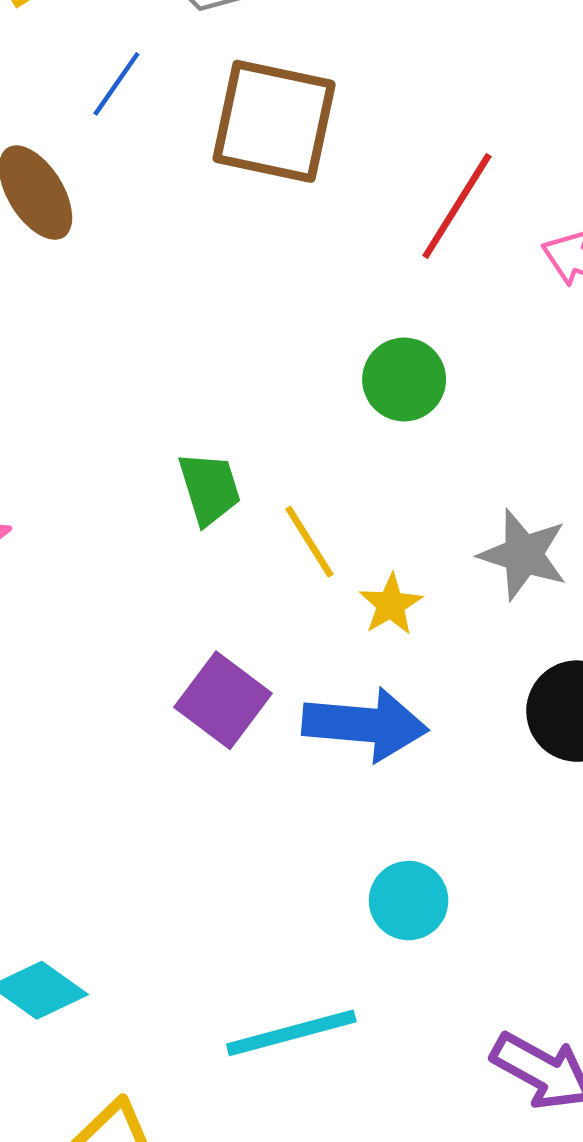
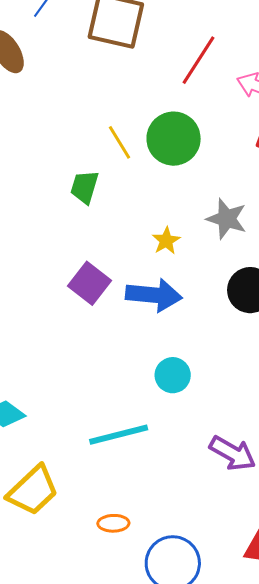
green circle: (404, 379) -> (174, 139), size x1.4
green trapezoid: (210, 488) -> (85, 187), turned -147
yellow line: (309, 542) -> (120, 142), moved

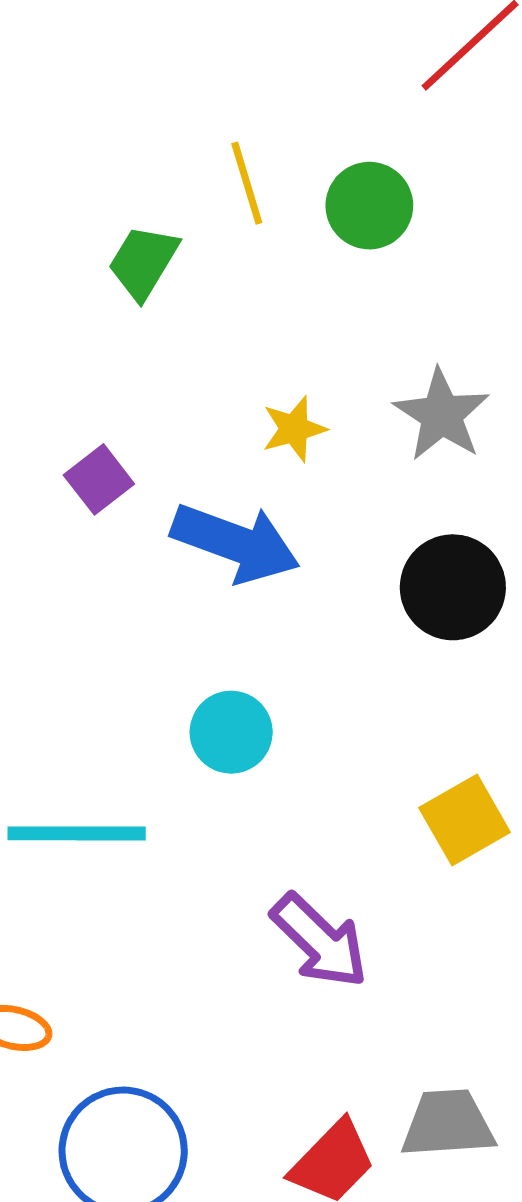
green circle: (174, 139) -> (369, 206), size x0.7
purple square: (90, 283) -> (99, 479), size x0.7

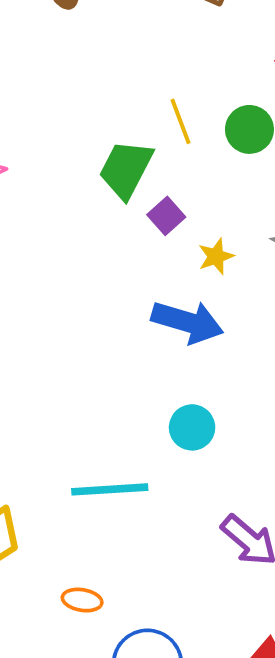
green trapezoid: (143, 262) -> (126, 169), size x1.4
purple square: (99, 479) -> (166, 216), moved

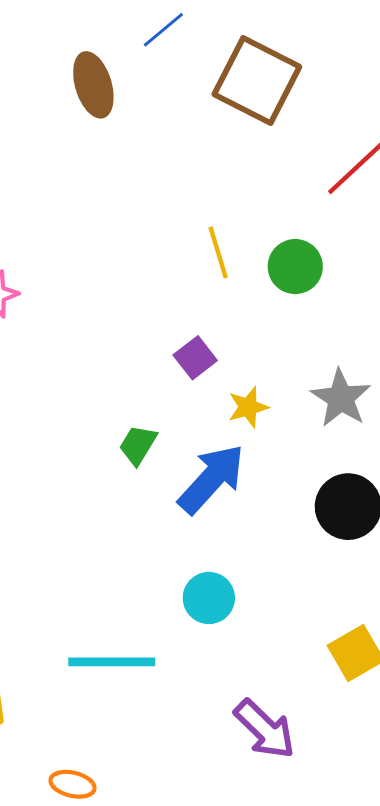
green trapezoid: (126, 169) -> (138, 445), moved, size x0.6
blue arrow: (187, 322) -> (211, 479), turned -68

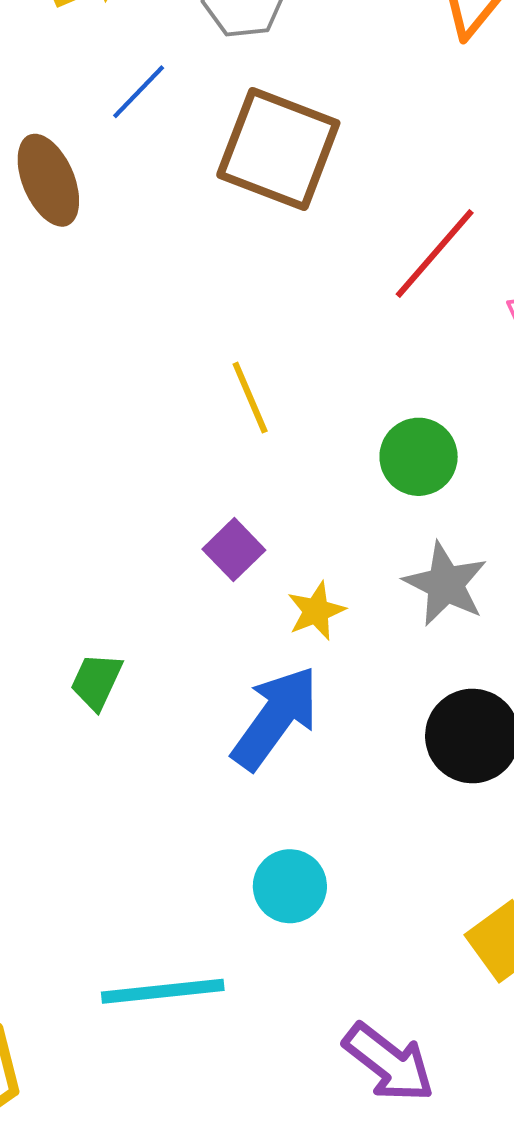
green circle: (295, 267) -> (419, 457), moved
green trapezoid: (138, 445) -> (97, 681), moved

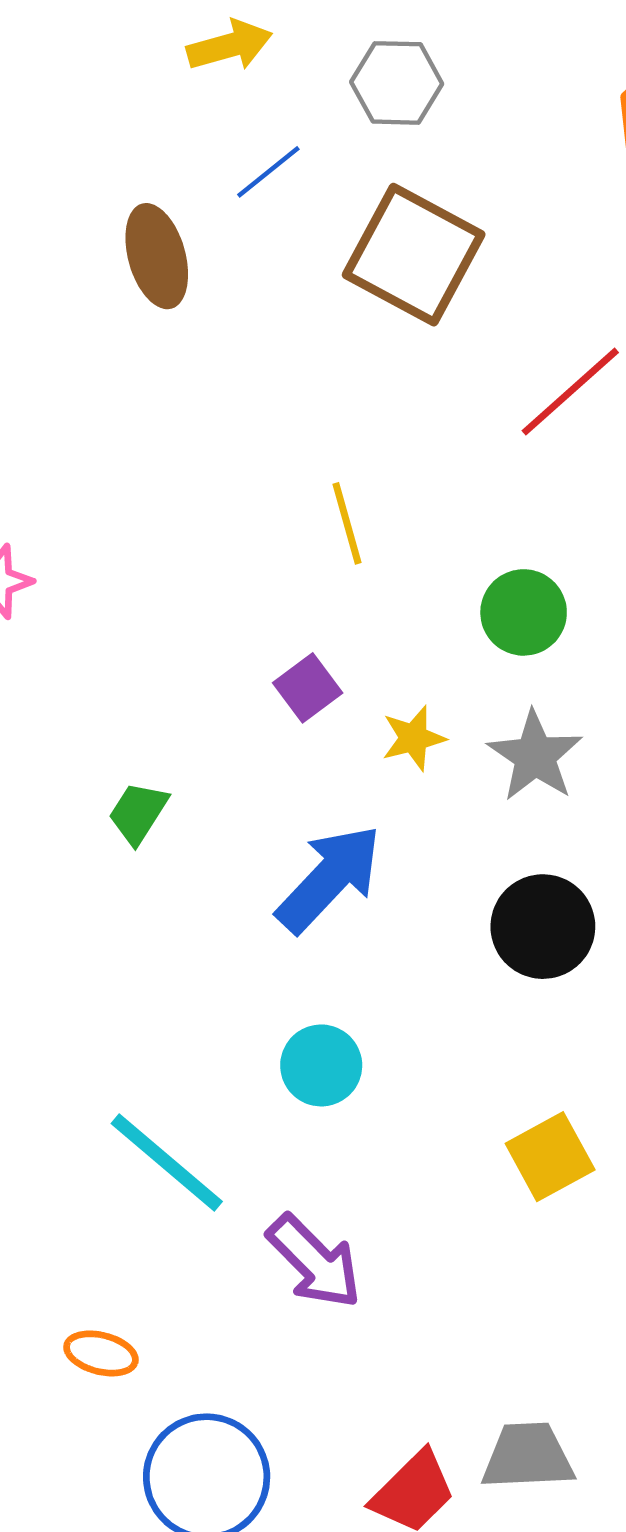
yellow star: (316, 611) -> (414, 738), moved
cyan line: (163, 991) -> (167, 1163), turned 39
purple arrow: (389, 1063) -> (314, 1262), moved

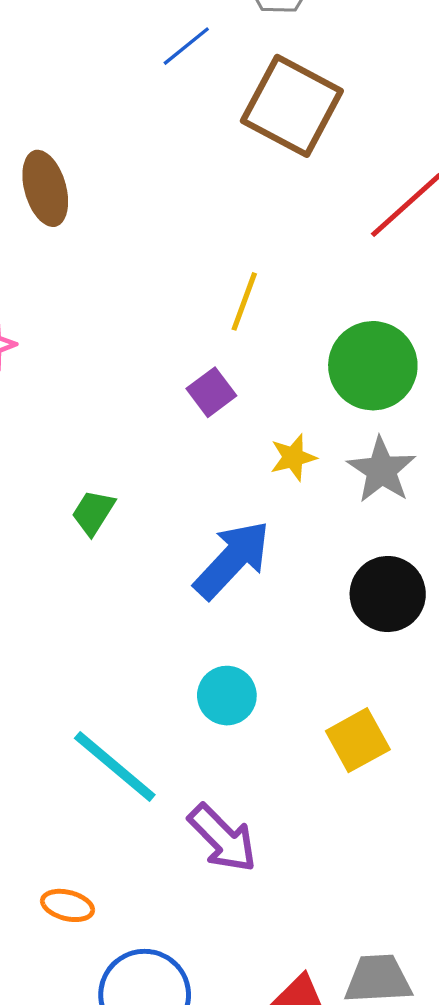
brown ellipse: (157, 256) -> (45, 188), moved
yellow line: (347, 523) -> (244, 301), turned 36
green circle: (524, 612) -> (373, 366), size x1.4
purple square: (308, 688) -> (211, 392), moved
yellow square: (550, 1157) -> (358, 740), moved

